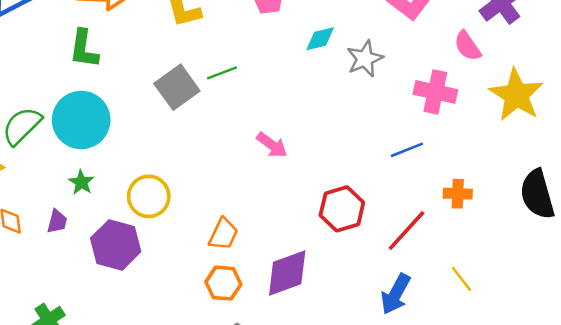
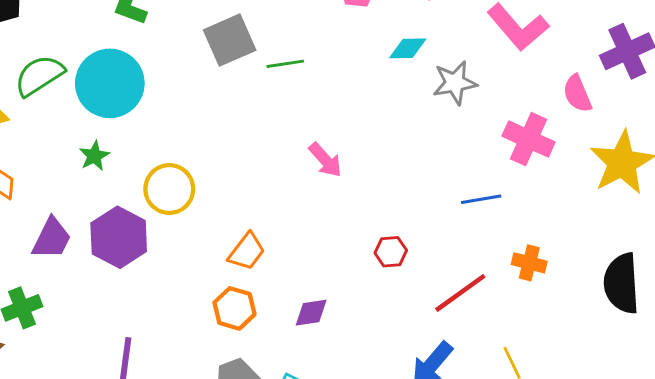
gray square: (177, 87) -> (230, 40), moved
red hexagon: (342, 209) -> (391, 252), size x0.6
purple trapezoid: (57, 221) -> (52, 238), moved, size x1.5
purple diamond: (287, 273) -> (311, 313), size x0.6

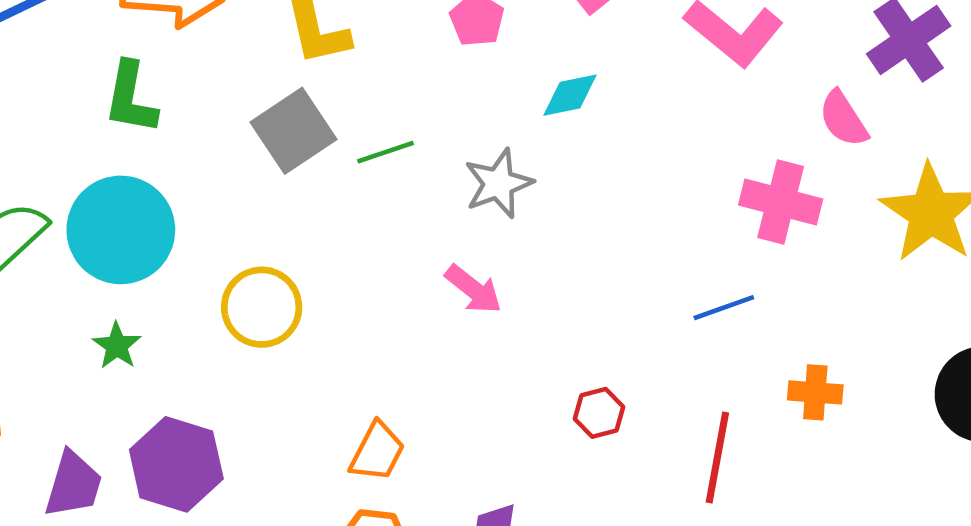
gray star: (455, 83) -> (499, 184), moved
yellow circle: (169, 189) -> (262, 307), moved
red line: (460, 293) -> (717, 457), turned -34

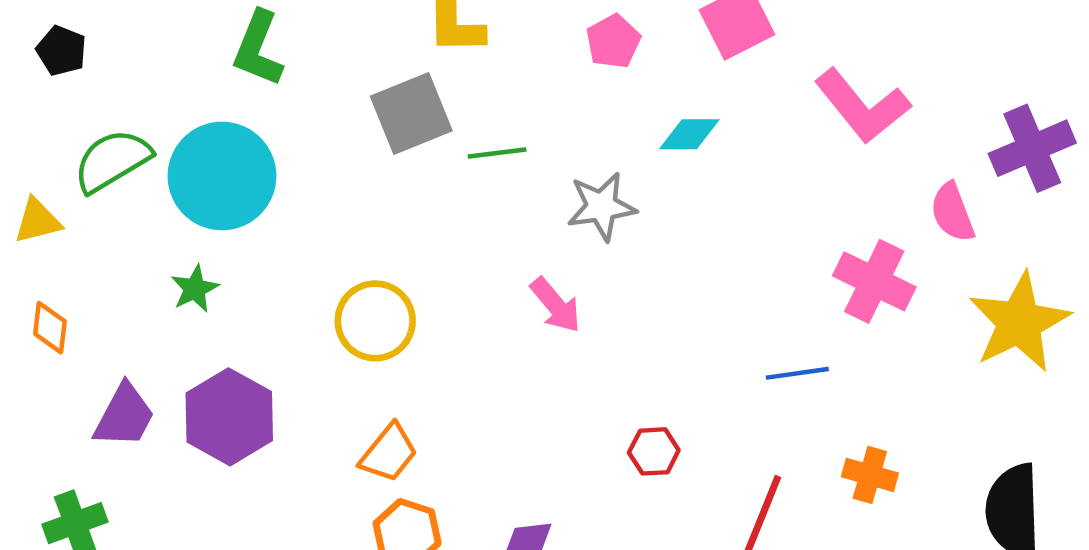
yellow circle: (262, 307) -> (375, 321), moved
orange trapezoid: (377, 452) -> (389, 453), moved

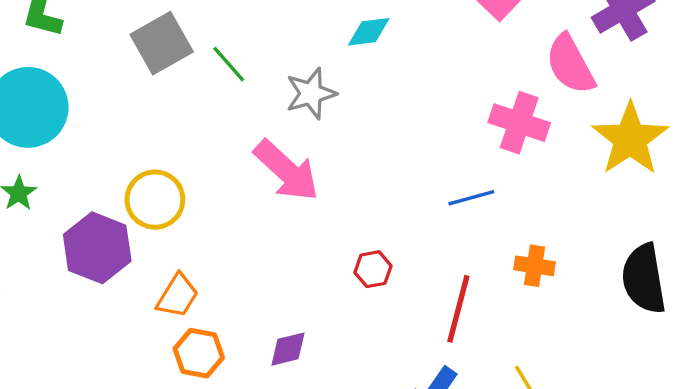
green line: (497, 153) -> (229, 64), turned 63
pink semicircle: (952, 212) -> (570, 64), size x1.4
pink arrow: (556, 305) -> (286, 171), size x1.6
purple hexagon: (229, 417) -> (97, 248), moved

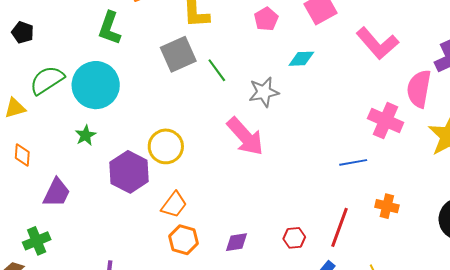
pink semicircle: (570, 64) -> (419, 89), turned 33
red hexagon: (373, 269) -> (294, 238), moved

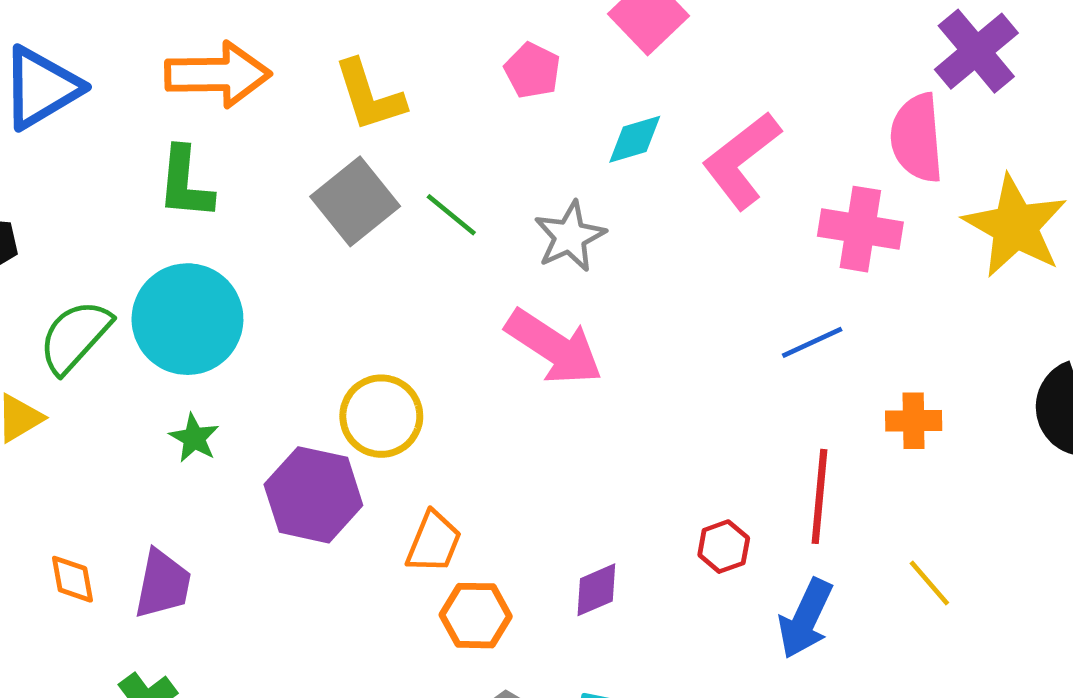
pink L-shape: (377, 43) -> (742, 160), moved, turned 108
orange diamond: (22, 155) -> (73, 579), moved

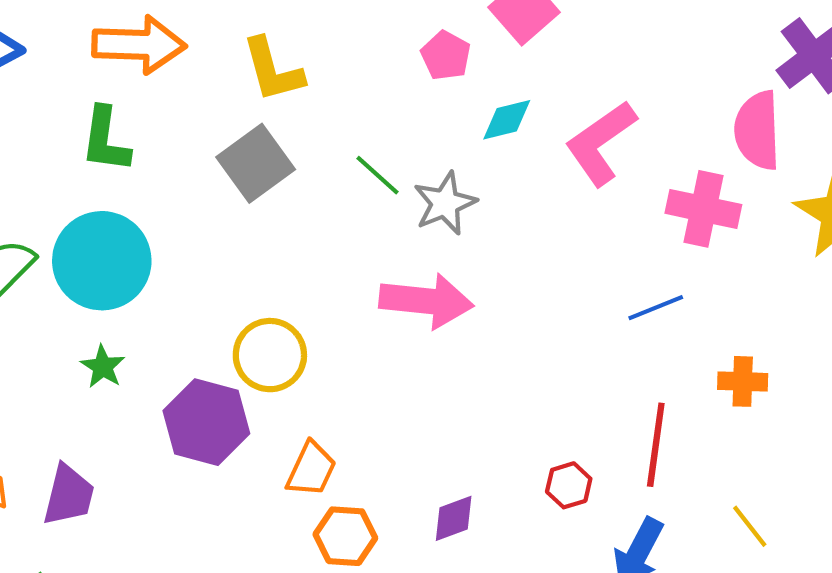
pink pentagon: (532, 70) -> (446, 56), moved
green line: (451, 215) -> (378, 175), moved
pink arrow: (554, 347) -> (426, 301), turned -30

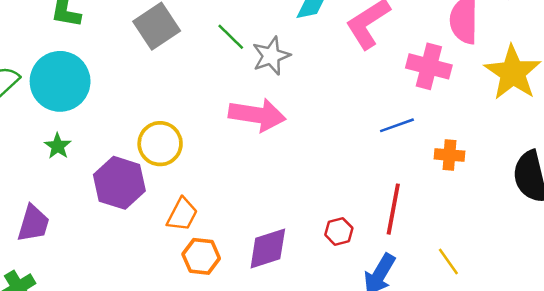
orange cross: (743, 381) -> (449, 155), moved
purple diamond: (454, 518) -> (268, 248), size x1.5

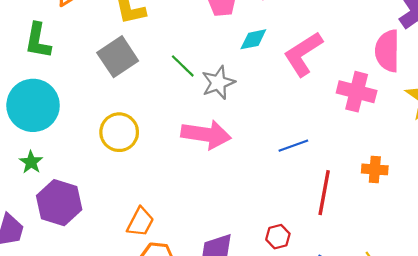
blue line: (397, 125) -> (293, 146), moved
yellow circle: (160, 144) -> (119, 132), moved
purple hexagon: (119, 183) -> (59, 203), moved
red line: (393, 209) -> (324, 193), moved

